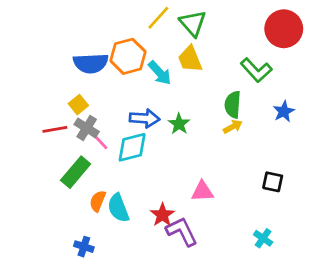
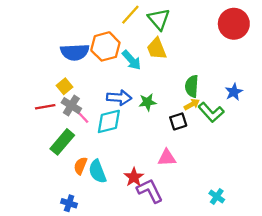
green L-shape: (256, 70) -> (211, 112), moved
green star: (179, 124) -> (147, 102), turned 30
black square: (273, 182) -> (178, 121), moved, turned -30

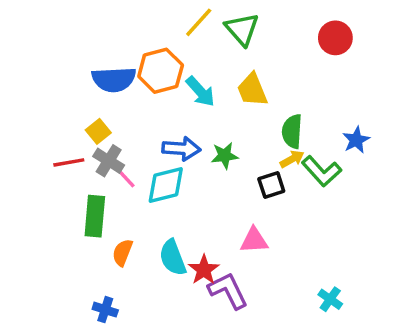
red circle: (234, 24) -> (335, 38), moved, size x0.7
yellow trapezoid: (157, 49) -> (252, 90), moved
green rectangle: (62, 142) -> (95, 216), turned -35
cyan semicircle: (97, 171) -> (173, 258), moved

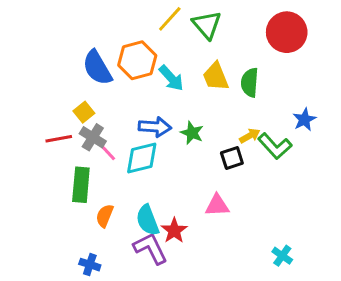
red circle: (335, 38) -> (287, 32), size x1.4
blue semicircle: (114, 79) -> (97, 68), turned 63
green semicircle: (292, 131) -> (250, 83), moved
green star: (225, 156) -> (192, 133), turned 30
purple L-shape: (228, 291) -> (151, 248), moved

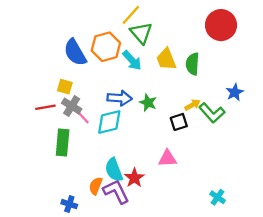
green triangle: (207, 25) -> (141, 33), moved
yellow square: (84, 112) -> (65, 87), turned -35
orange semicircle: (105, 216) -> (96, 186), moved

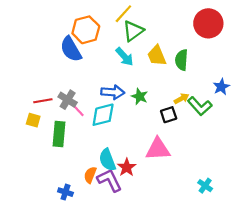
green triangle: (141, 33) -> (133, 31), turned 35
orange hexagon: (106, 47) -> (86, 30), moved
yellow square: (65, 87) -> (33, 120), moved
pink triangle: (167, 158) -> (158, 149), size x1.4

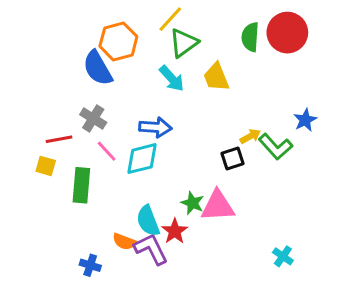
green semicircle: (181, 60) -> (250, 37), moved
green star: (140, 96) -> (192, 203), moved
gray cross: (68, 100) -> (93, 119), moved
orange semicircle: (90, 175) -> (124, 242), turned -91

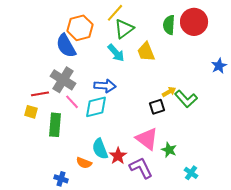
gray cross: (93, 119) -> (63, 80), size x1.4
blue star: (305, 120) -> (219, 66), moved
green star: (192, 203) -> (169, 150), moved
pink triangle: (218, 206) -> (147, 139), turned 40
purple L-shape: (151, 249) -> (141, 168), moved

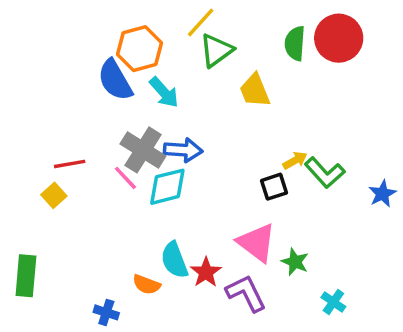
cyan arrow: (116, 53) -> (164, 92), moved
blue star: (219, 66) -> (382, 194), moved
gray cross: (63, 80) -> (143, 150), moved
yellow square: (31, 112) -> (54, 195), turned 32
green rectangle: (55, 125) -> (26, 276), moved

